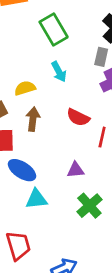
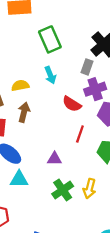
red semicircle: (78, 117) -> (72, 104), moved

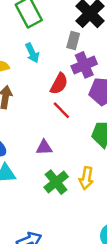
red semicircle: (72, 104) -> (59, 84), turned -90
red line: (80, 134) -> (61, 110), moved, turned -60

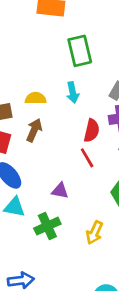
red semicircle: (59, 84) -> (92, 130), turned -30
green cross: (56, 182) -> (47, 226), moved

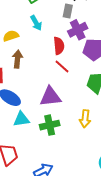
purple triangle: (60, 191) -> (50, 97), size x1.6
green cross: (47, 226) -> (50, 125), turned 30

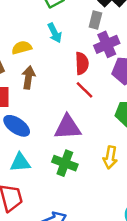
cyan triangle: (21, 119) -> (20, 162), moved
green cross: (50, 125) -> (65, 163), turned 30

